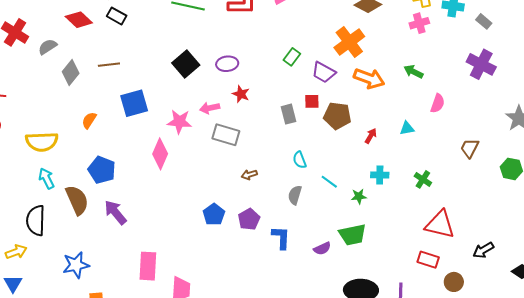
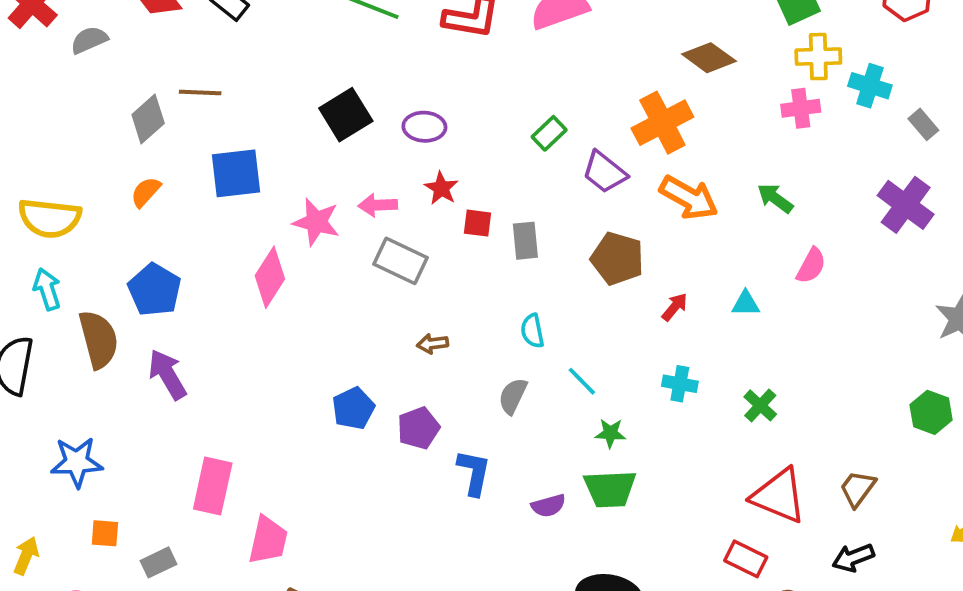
gray diamond: (71, 73) -> (148, 119), moved
red square: (312, 101) -> (477, 223), moved
brown trapezoid: (470, 148) -> (858, 489), moved
green star: (359, 196) -> (610, 433), moved

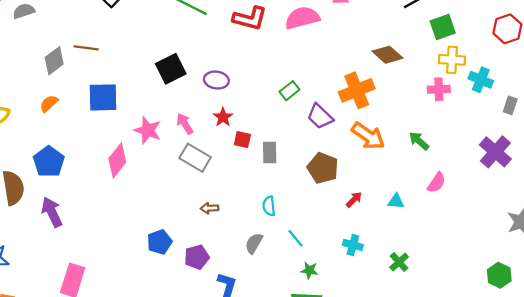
gray rectangle: (923, 124) -> (510, 105), turned 54
pink arrow: (378, 205) -> (185, 124), turned 55

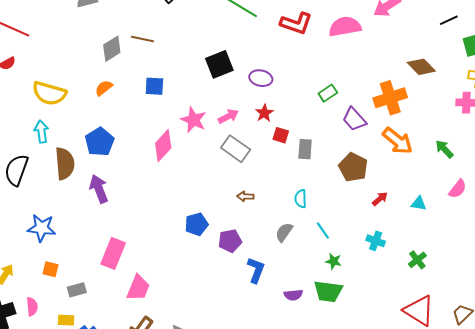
blue square: (103, 97) -> (154, 86), size x0.7
pink arrow: (185, 124) -> (228, 116), turned 90

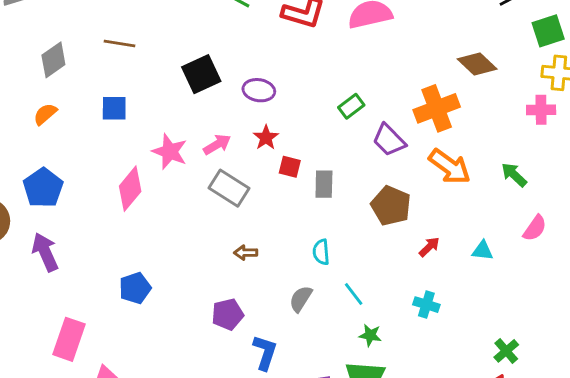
brown line: (142, 39) -> (119, 44), moved
blue pentagon: (196, 224) -> (135, 288), moved
green cross: (417, 260) -> (506, 351), moved

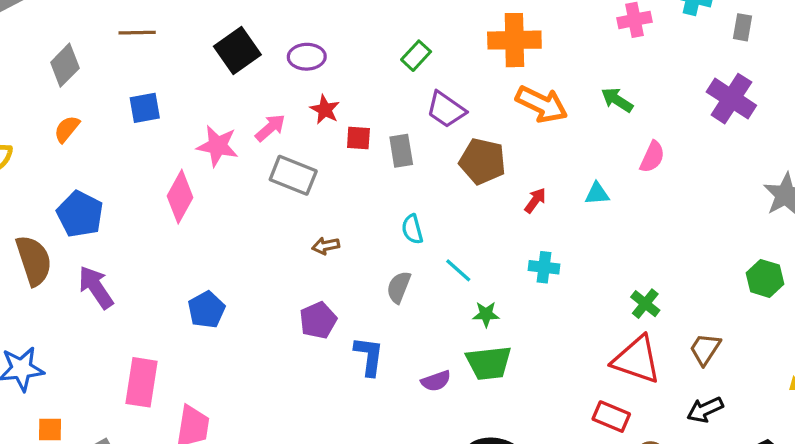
orange cross: (437, 108) -> (514, 40), turned 30
purple trapezoid: (389, 140) -> (446, 110), moved

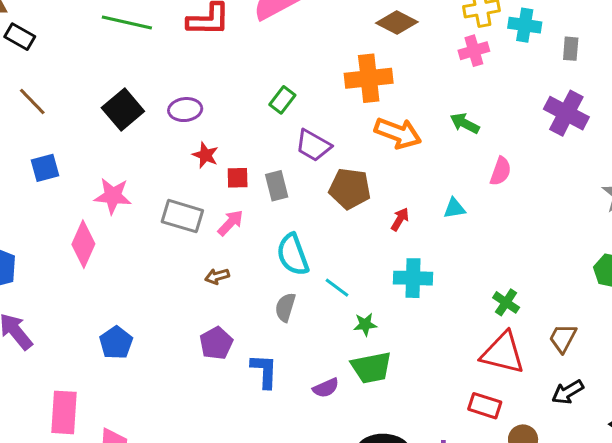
brown line: (137, 33) -> (32, 101), turned 52
pink arrow: (270, 128) -> (230, 223), moved
cyan semicircle: (412, 229) -> (293, 255), size x1.6
cyan cross: (544, 267) -> (413, 278), size x1.4

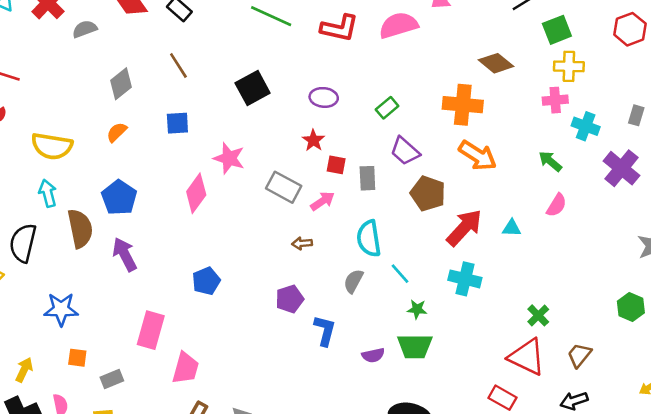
cyan cross: (525, 25) -> (586, 126), moved
purple ellipse: (185, 110) -> (324, 97), moved
green arrow: (465, 123) -> (550, 161), moved
red arrow: (400, 219) -> (464, 228), size x2.0

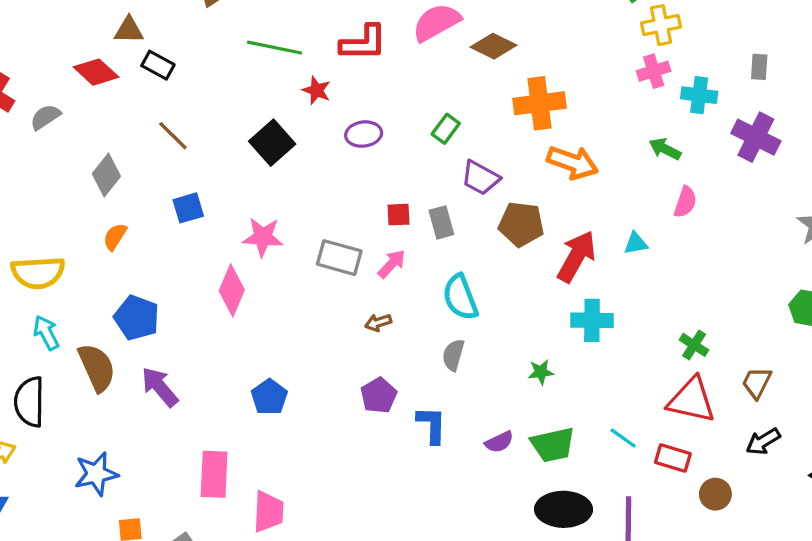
brown diamond: (496, 63) -> (493, 46), moved
red star: (313, 140) -> (317, 90), moved
cyan line: (400, 274) -> (623, 438), moved
green trapezoid: (415, 346) -> (553, 445), moved

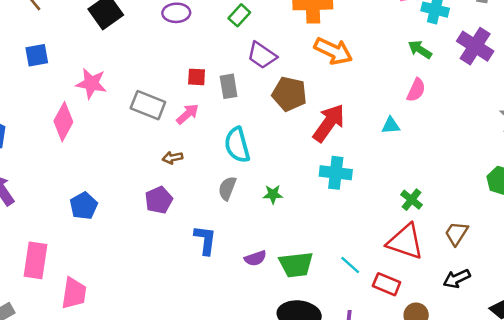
green arrow: (665, 149) -> (420, 49), moved
cyan triangle: (636, 243) -> (391, 125), moved
green star: (541, 372) -> (273, 194), moved
purple pentagon: (379, 395) -> (159, 200), moved

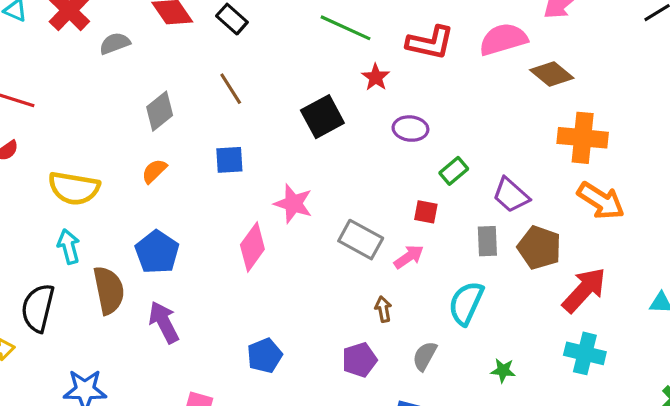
green rectangle: (239, 15) -> (454, 171), moved
gray rectangle: (229, 86) -> (487, 241), moved
cyan semicircle: (237, 145) -> (466, 303), turned 33
brown arrow: (173, 158) -> (383, 309), turned 84
gray semicircle: (227, 188) -> (425, 356), moved

